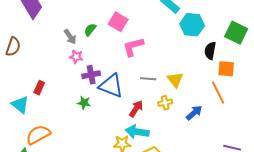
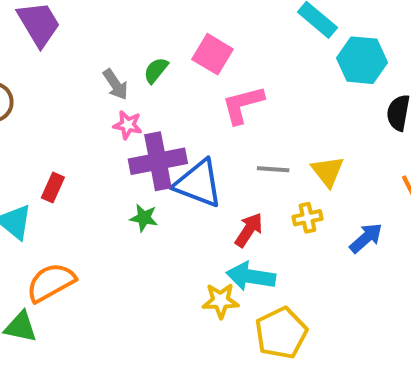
purple cross: (91, 75) -> (158, 161), size x1.5

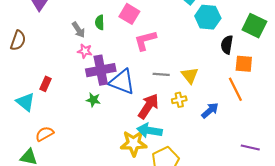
green semicircle: (156, 70) -> (100, 22), turned -40
red arrow: (249, 230) -> (148, 106), size x1.4
orange semicircle: (51, 282) -> (45, 134), size x0.7
yellow star: (221, 301) -> (134, 143), size x1.4

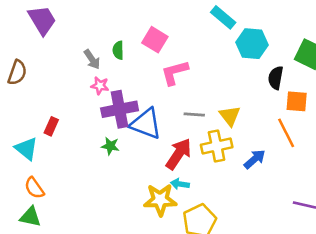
yellow cross: (179, 100) -> (217, 146), size x1.6
cyan arrow: (150, 131) -> (180, 184), size x0.6
orange semicircle: (45, 134) -> (34, 188), moved, turned -96

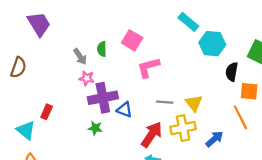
blue triangle: (146, 124) -> (125, 110), size x0.6

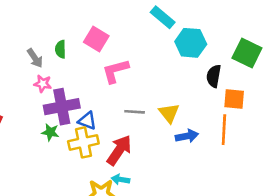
orange line: (240, 117) -> (224, 130), turned 30
green star: (95, 128) -> (50, 132), moved
yellow cross: (183, 128) -> (83, 142), moved
blue arrow: (214, 139) -> (187, 136), moved, turned 30

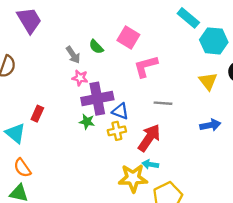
green semicircle: (60, 49) -> (96, 47), turned -42
yellow triangle: (169, 113) -> (208, 81), moved
yellow cross: (83, 142) -> (117, 131), size x0.7

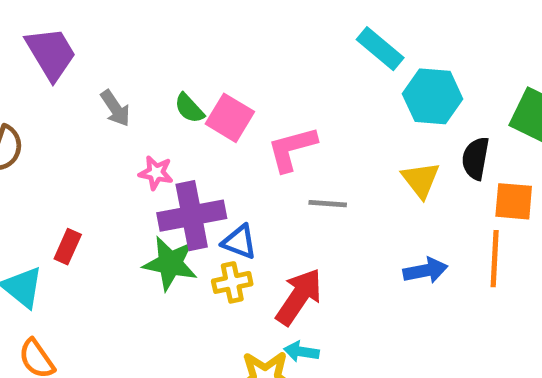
pink square: (128, 37) -> (230, 118), moved
gray arrow: (73, 55) -> (115, 108), moved
gray line: (163, 103) -> (328, 204), moved
green star: (87, 122) -> (170, 263), size x1.6

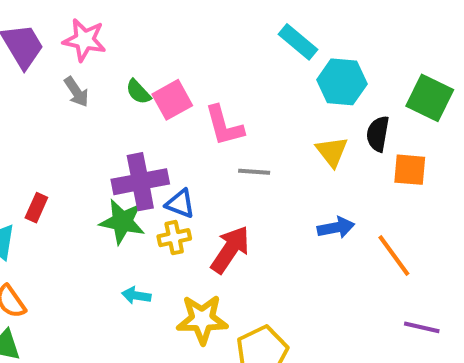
pink square: (230, 118) -> (172, 100), turned 30
pink L-shape: (292, 149) -> (224, 126), turned -90
pink star: (156, 173) -> (84, 40), moved, size x1.5
orange line: (495, 259) -> (394, 256), moved, turned -39
cyan arrow: (301, 352) -> (136, 295), moved

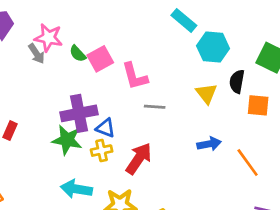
pink star: (84, 40) -> (48, 38), moved
cyan arrow: (136, 295) -> (76, 189), size x1.6

